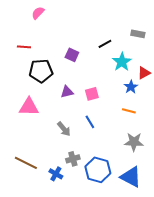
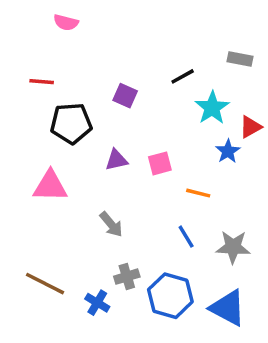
pink semicircle: (38, 13) -> (66, 22), turned -120
orange line: (129, 111) -> (198, 193), moved
blue line: (90, 122) -> (186, 237), moved

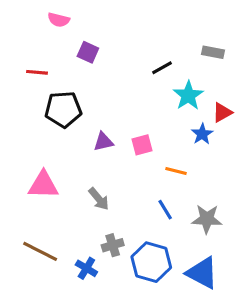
purple square: (125, 96) -> (88, 52), moved
pink triangle: (50, 186) -> (43, 185), moved

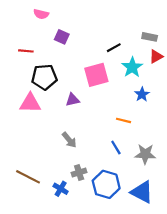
red triangle: (222, 112) -> (156, 56), moved
pink square: (142, 145) -> (96, 75), moved, size x1.6
pink triangle: (43, 185) -> (30, 103), moved

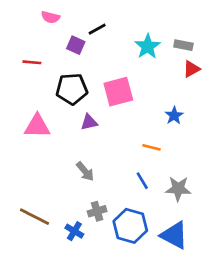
black line: (114, 48) -> (97, 29), moved
cyan star: (132, 67) -> (148, 46), moved
black pentagon: (44, 77) -> (72, 89), moved

